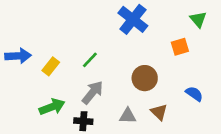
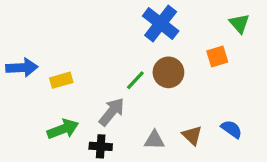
green line: (90, 60) -> (135, 80), moved
yellow rectangle: (51, 66) -> (61, 80), turned 36
brown circle: (145, 78) -> (168, 72), moved
blue semicircle: (194, 94) -> (232, 129), moved

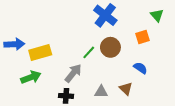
yellow rectangle: (61, 80) -> (40, 52), size x1.5
green arrow: (63, 129) -> (31, 77), moved
blue semicircle: (232, 129) -> (140, 68), moved

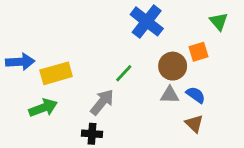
brown circle: (110, 47) -> (173, 66), moved
brown triangle: (126, 89) -> (194, 124), moved
gray triangle: (101, 92) -> (170, 95), moved

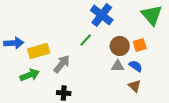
green triangle: (219, 21) -> (152, 15), size x1.6
orange square: (199, 52) -> (140, 45), moved
green line: (124, 73) -> (86, 40), moved
gray arrow: (102, 102) -> (62, 64), moved

